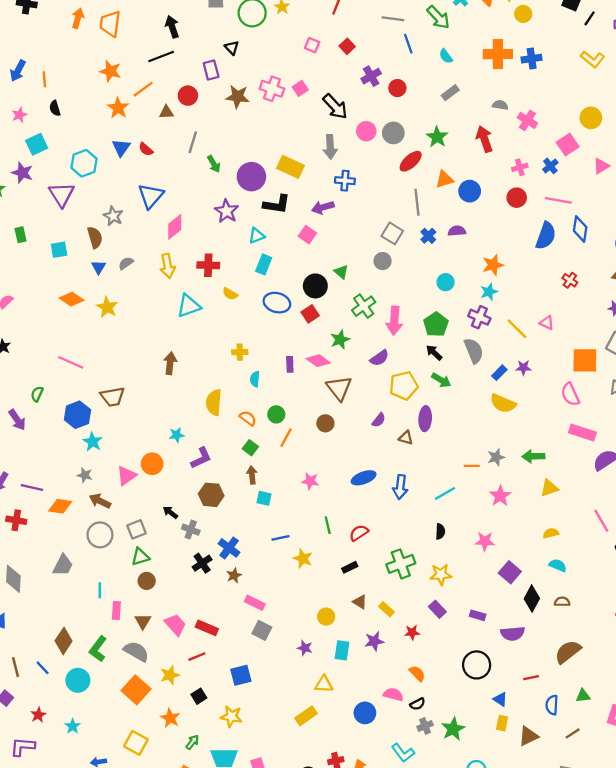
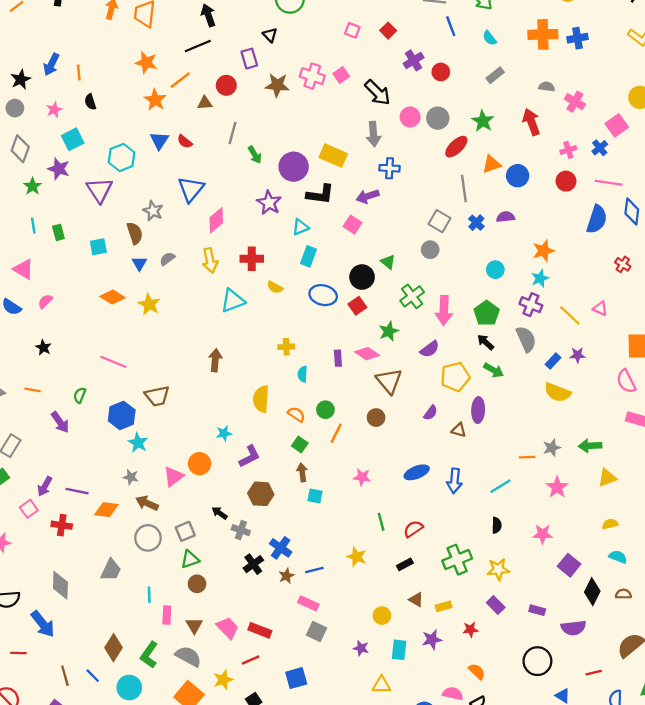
blue line: (281, 538) -> (314, 570), moved
yellow rectangle: (387, 609) -> (444, 606), turned -56

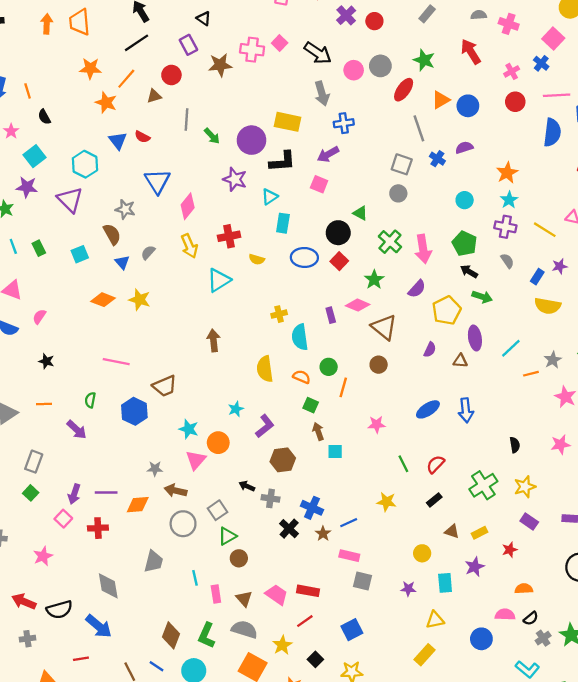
gray semicircle: (526, 339) -> (507, 261), size x0.6
cyan semicircle: (303, 374) -> (300, 337), size x1.6
cyan star: (138, 443) -> (189, 429), moved
cyan line: (501, 486) -> (511, 348), moved
orange semicircle: (477, 671) -> (524, 589), turned -36

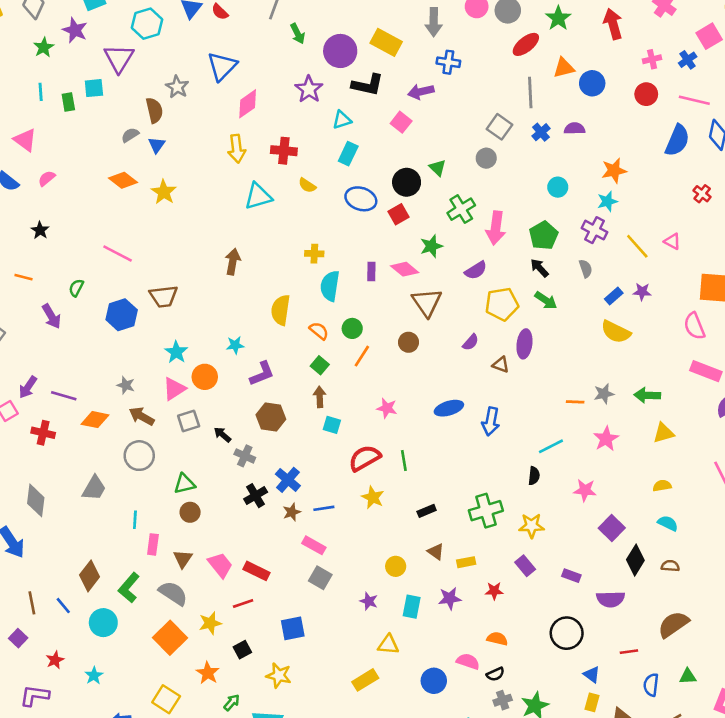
gray semicircle: (148, 253) -> (130, 135), moved
cyan square: (80, 254) -> (94, 88), moved
cyan line: (511, 348) -> (551, 446), moved
red semicircle: (435, 464) -> (365, 458), moved, size x1.4
gray square: (217, 510) -> (189, 421), moved

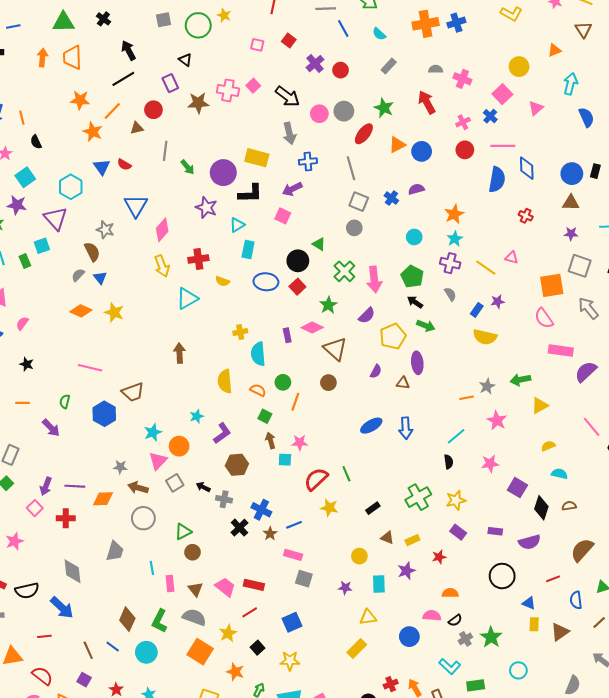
gray line: (530, 92) -> (351, 168), moved
cyan star: (176, 352) -> (153, 432), turned 30
pink star: (387, 408) -> (300, 443), moved

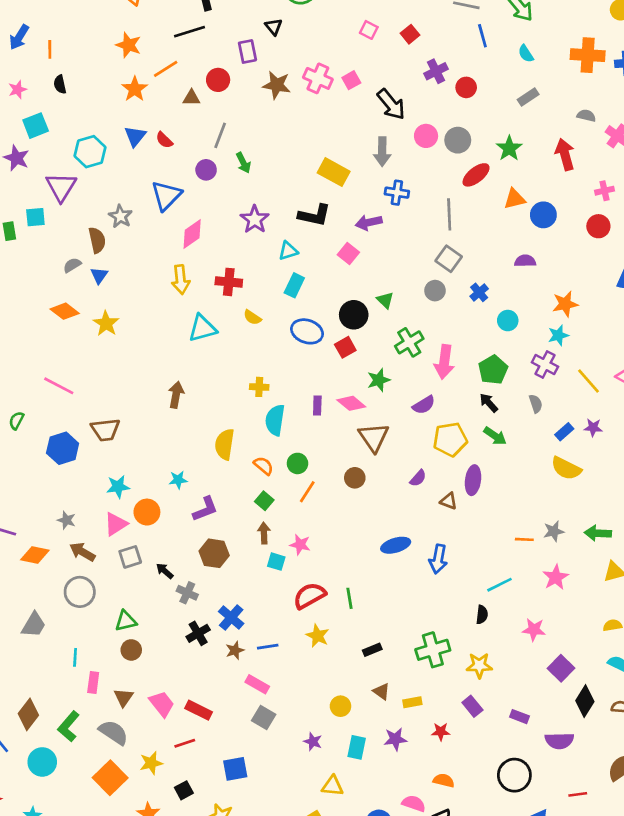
purple circle: (223, 173) -> (206, 170), moved, size x0.6
blue cross: (391, 198) -> (479, 292), moved

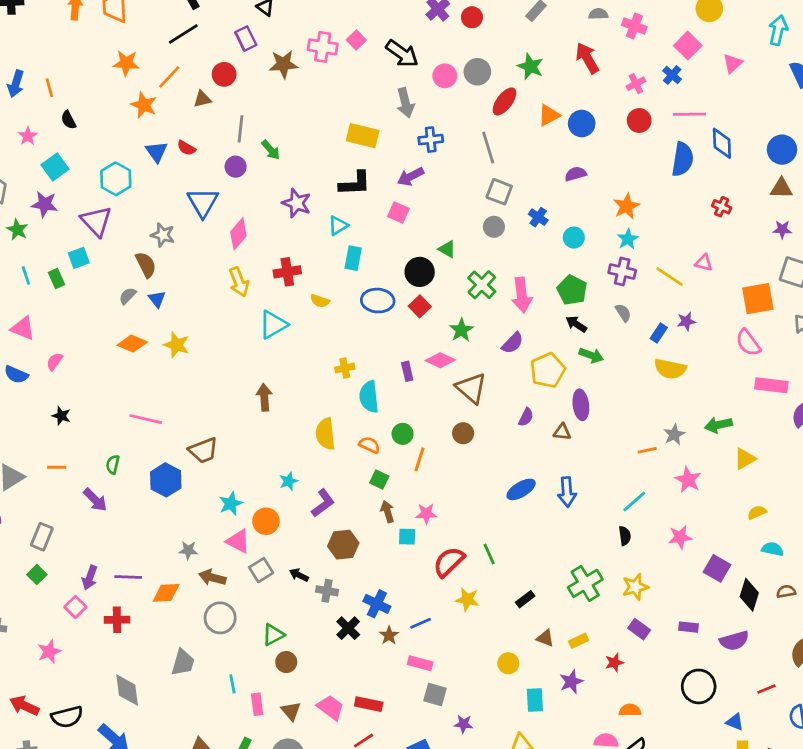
pink triangle: (116, 524) -> (238, 541), turned -45
purple star: (313, 742) -> (464, 724), moved

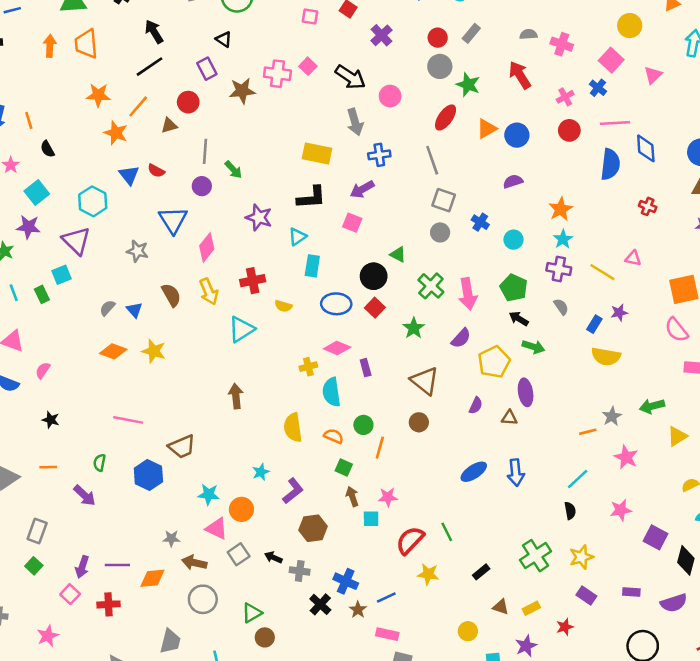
red circle: (472, 17) -> (438, 38), moved
gray circle: (477, 72) -> (440, 66), moved
brown semicircle: (146, 265) -> (171, 295), moved
pink diamond: (440, 360) -> (337, 348), moved
cyan star: (231, 504) -> (209, 494), turned 30

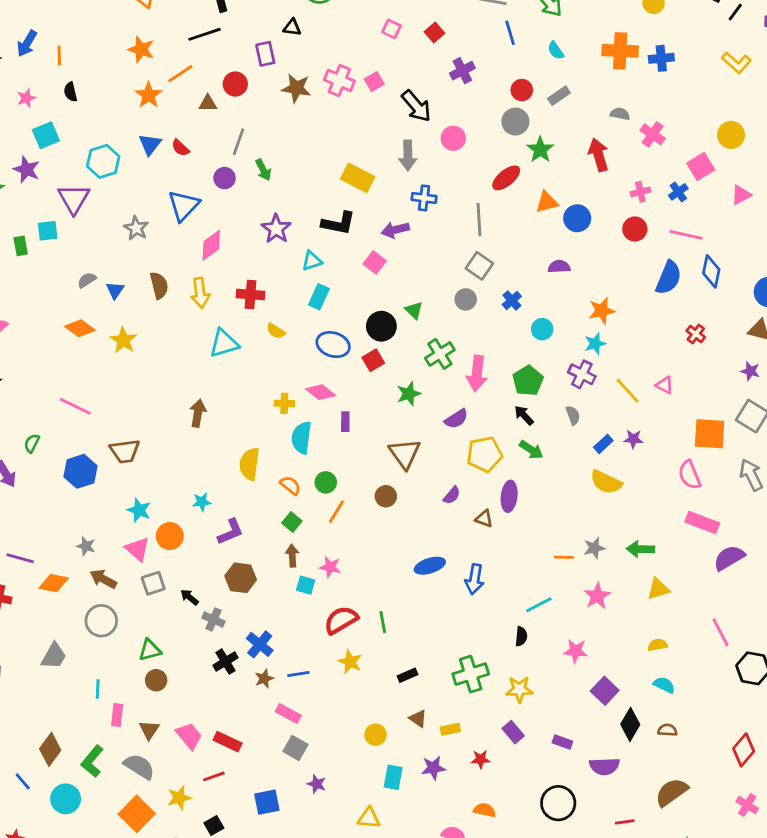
black triangle: (224, 39) -> (292, 27), turned -42

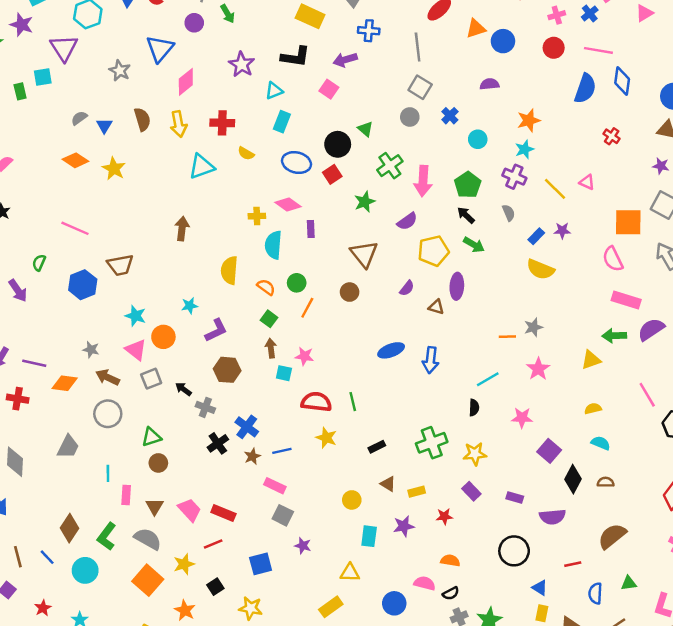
green arrow: (640, 549) -> (614, 336), moved
red semicircle: (341, 620) -> (316, 402), turned 40

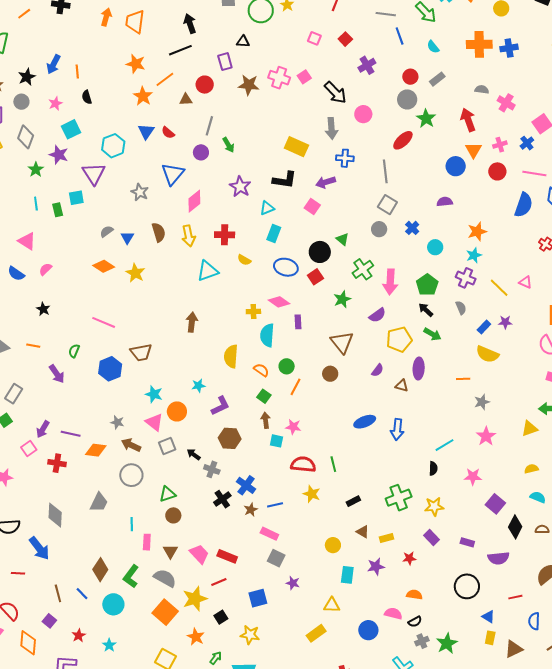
orange triangle: (476, 29) -> (473, 150), moved, turned -42
orange line: (507, 337) -> (463, 379), moved
yellow star: (184, 564) -> (195, 599), size x1.4

